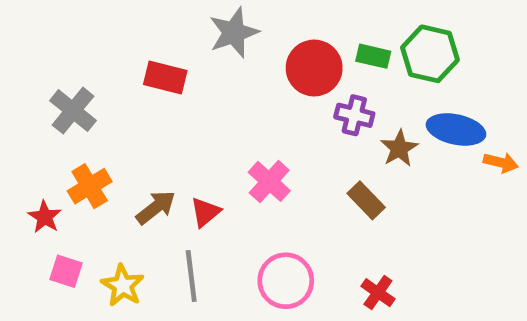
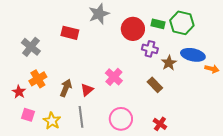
brown arrow: (156, 207) -> (66, 88), turned -30

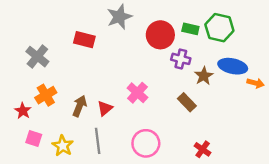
red cross: (160, 124) -> (203, 149), moved

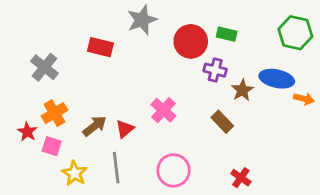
green hexagon: (219, 28) -> (295, 33), moved
brown arrow: (80, 106) -> (95, 126), turned 30
pink square: (34, 139) -> (52, 146), moved

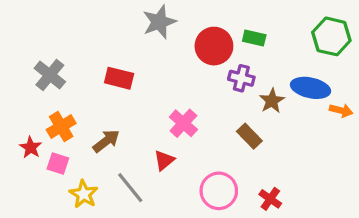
red rectangle: (100, 47) -> (119, 78), moved
red triangle: (125, 129) -> (164, 160), moved
gray line: (116, 168) -> (130, 188), turned -32
pink circle: (174, 170) -> (219, 191), moved

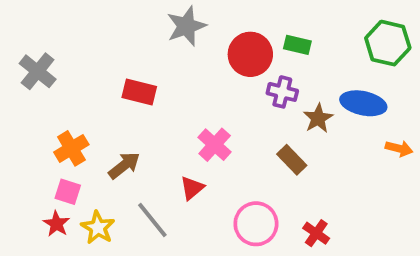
gray cross: (50, 75) -> (38, 71), moved
orange arrow: (341, 110) -> (399, 148), moved
red star: (31, 147) -> (56, 224), moved

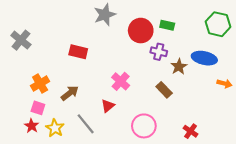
red cross: (316, 233) -> (191, 131), moved

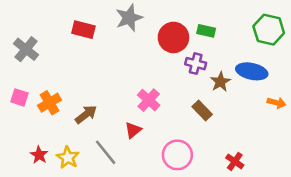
red rectangle: (78, 52) -> (83, 30), moved
pink square: (38, 108) -> (19, 97), moved

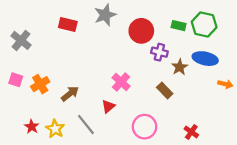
green hexagon: (269, 30) -> (204, 24), moved
green rectangle: (206, 31) -> (179, 26), moved

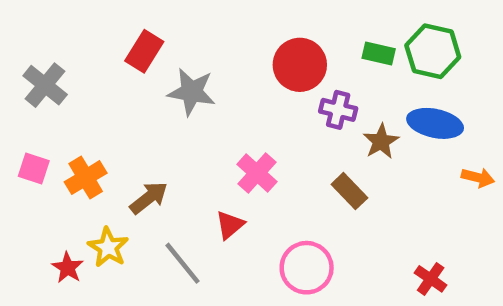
gray star: (105, 15) -> (192, 92), moved, turned 30
red rectangle: (68, 24) -> (144, 51), turned -72
yellow star: (55, 129) -> (108, 247), moved
red cross: (191, 132) -> (431, 279), moved

